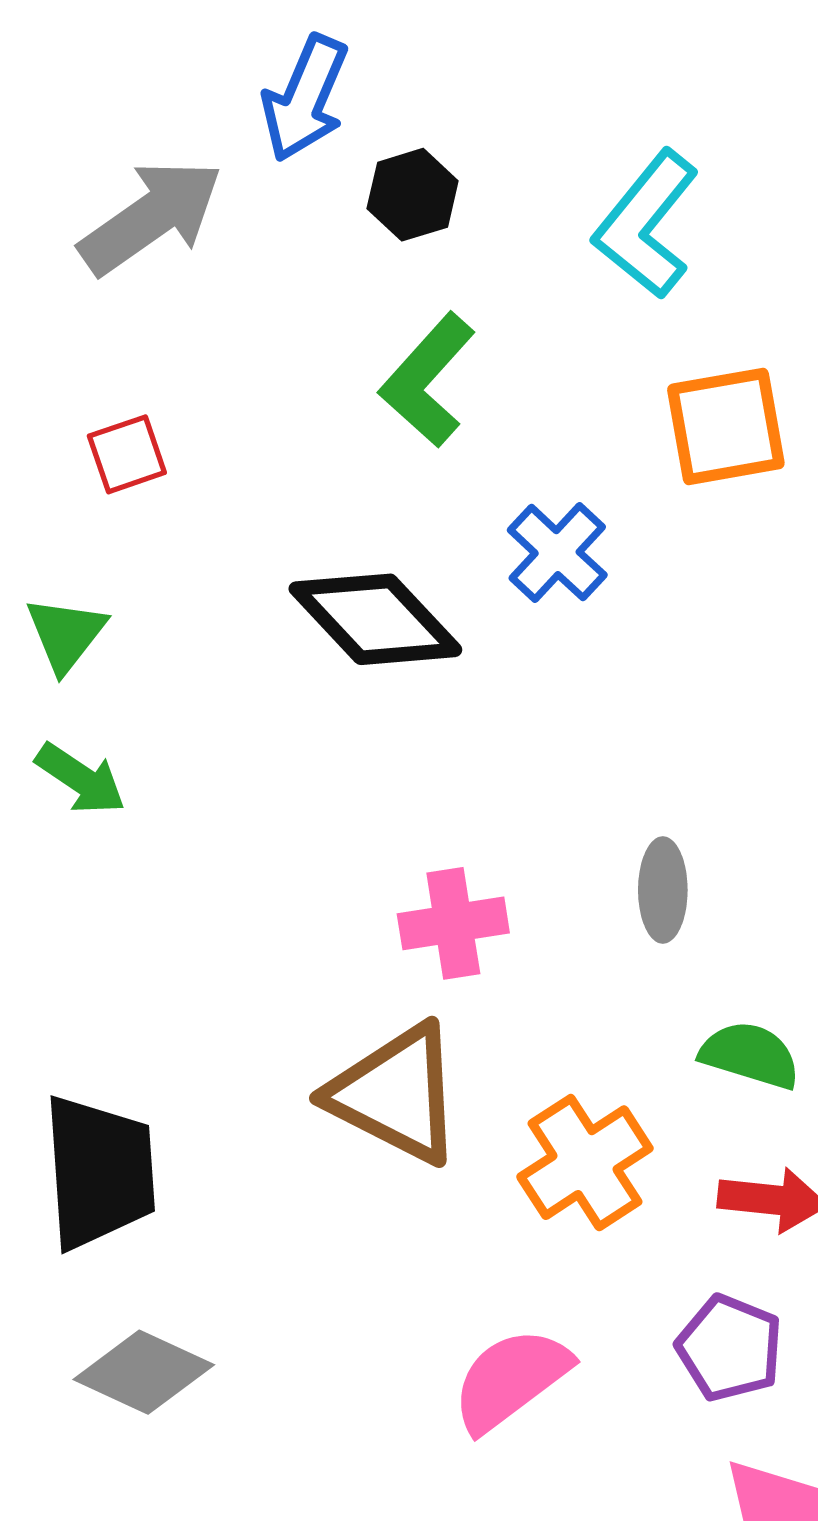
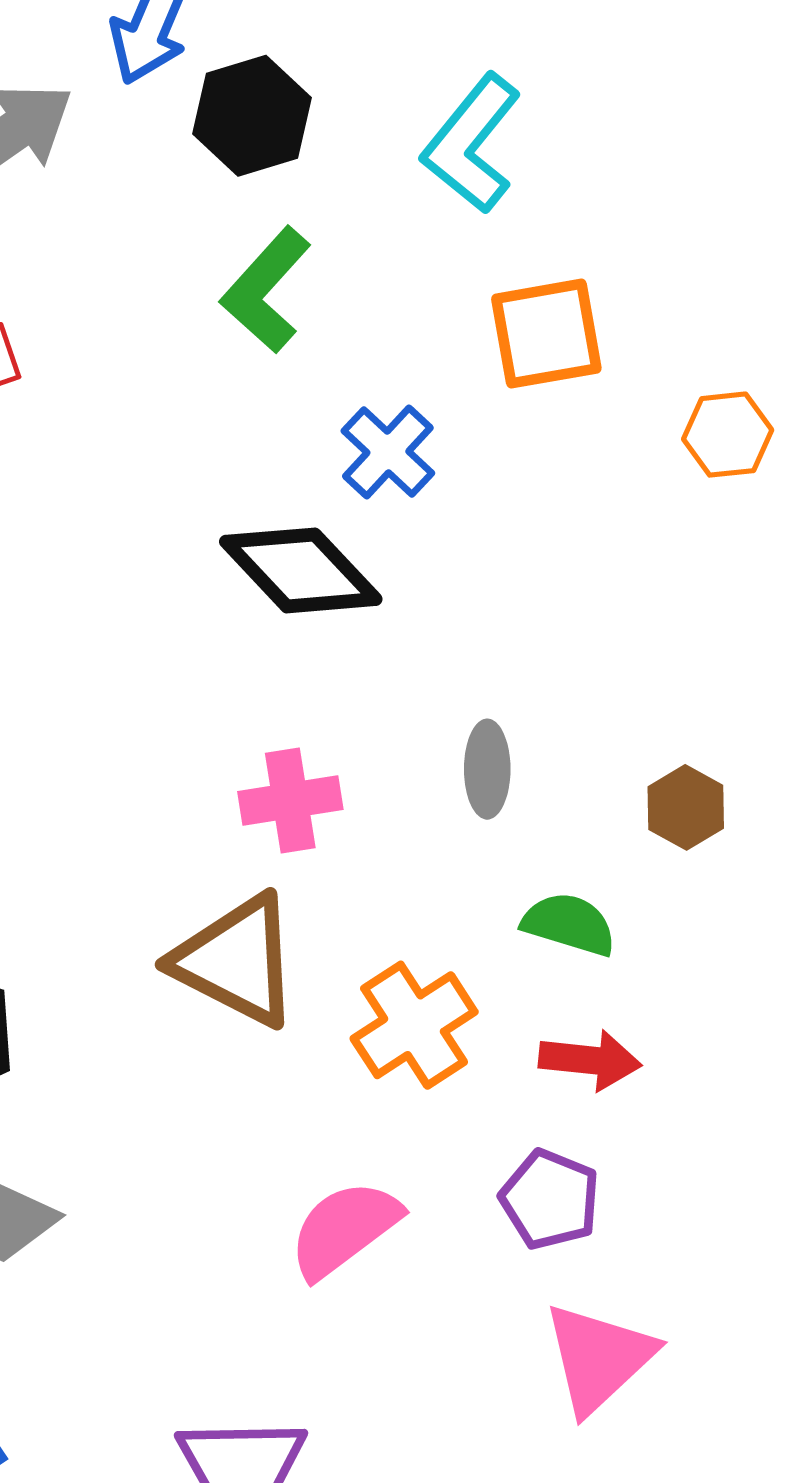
black hexagon: (413, 195) -> (252, 116), size x1.4
black diamond: (375, 619) -> (301, 570), moved

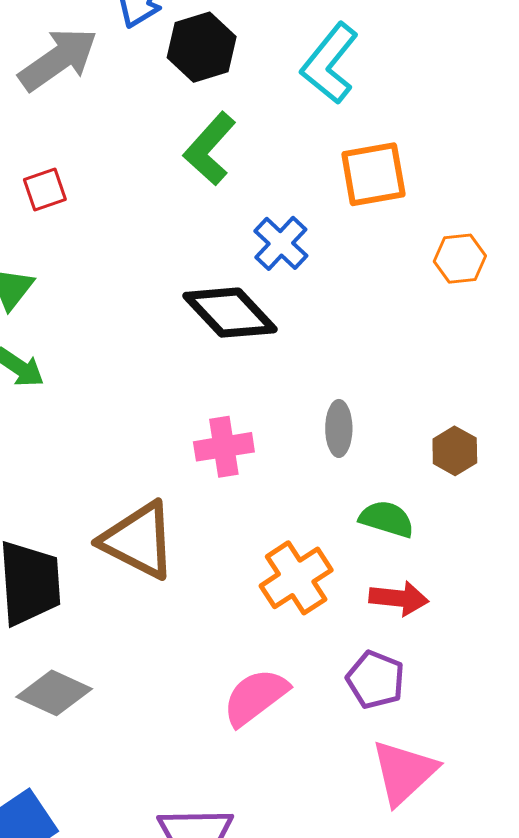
orange hexagon: (728, 435) -> (460, 259), moved
brown triangle: (236, 961) -> (138, 540), moved

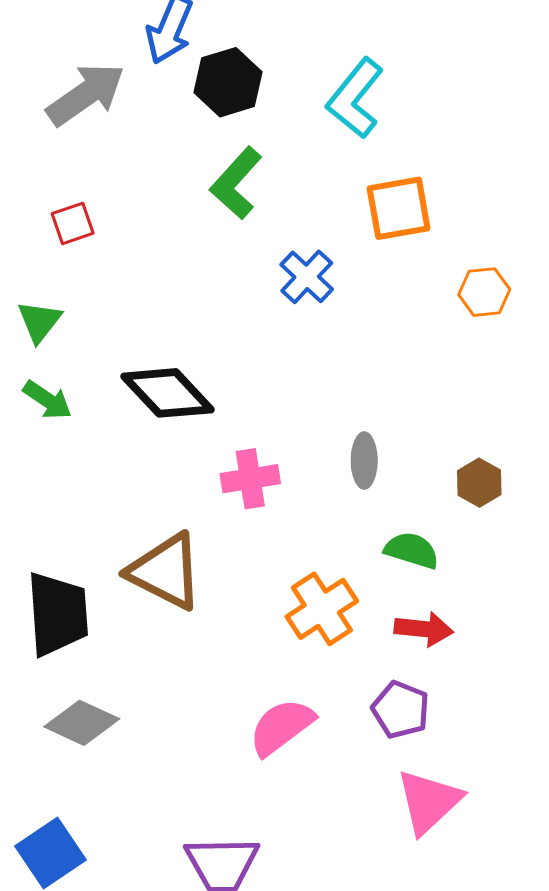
black diamond: (230, 313) -> (167, 393), moved

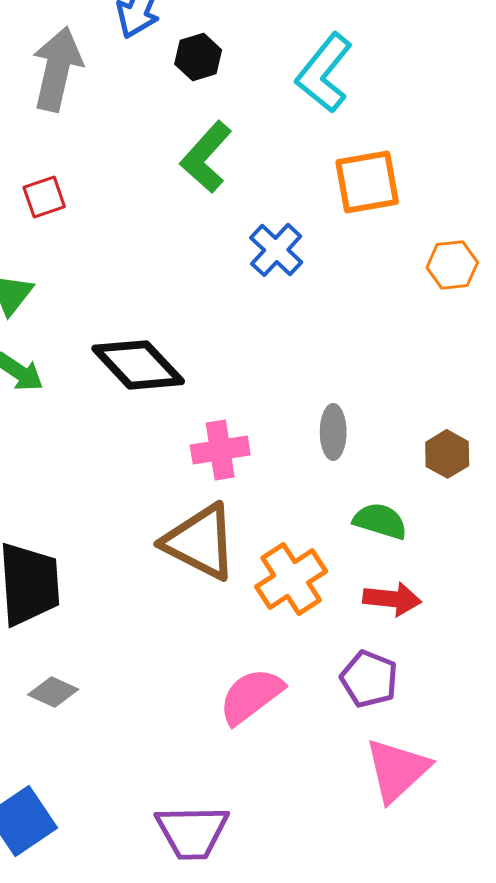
black hexagon: (228, 82) -> (198, 57), size x0.7
gray arrow: (86, 94) -> (57, 69), turned -42
brown triangle: (165, 572) -> (200, 542), moved
gray diamond: (82, 723) -> (53, 692), size x0.7

